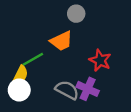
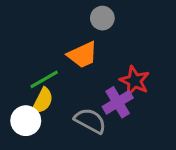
yellow semicircle: (20, 75) -> (43, 101), moved
purple cross: (88, 89) -> (118, 102), moved, turned 35

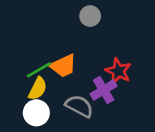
orange trapezoid: (82, 55) -> (63, 66), moved
white circle: (26, 121) -> (36, 113), moved

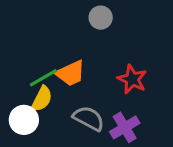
purple cross: (104, 90) -> (125, 127), moved
white circle: (36, 113) -> (24, 120), moved

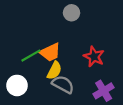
yellow semicircle: (42, 99) -> (54, 70), moved
purple cross: (125, 127) -> (104, 91), moved

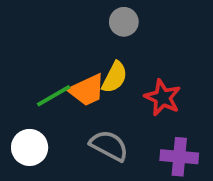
yellow semicircle: (54, 70) -> (115, 77), moved
purple cross: (104, 91) -> (179, 157), turned 36

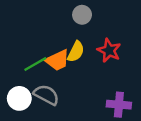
red star: (163, 98) -> (109, 50), moved
gray semicircle: (109, 146) -> (46, 95), moved

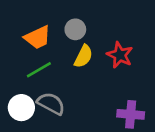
gray circle: (82, 15) -> (75, 29), moved
orange trapezoid: (57, 60) -> (38, 37), moved

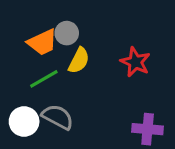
gray circle: (75, 29) -> (67, 33), moved
yellow semicircle: (83, 56) -> (79, 61), moved

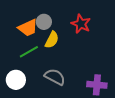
red star: (135, 62) -> (81, 24), moved
gray semicircle: (58, 117) -> (55, 77), moved

